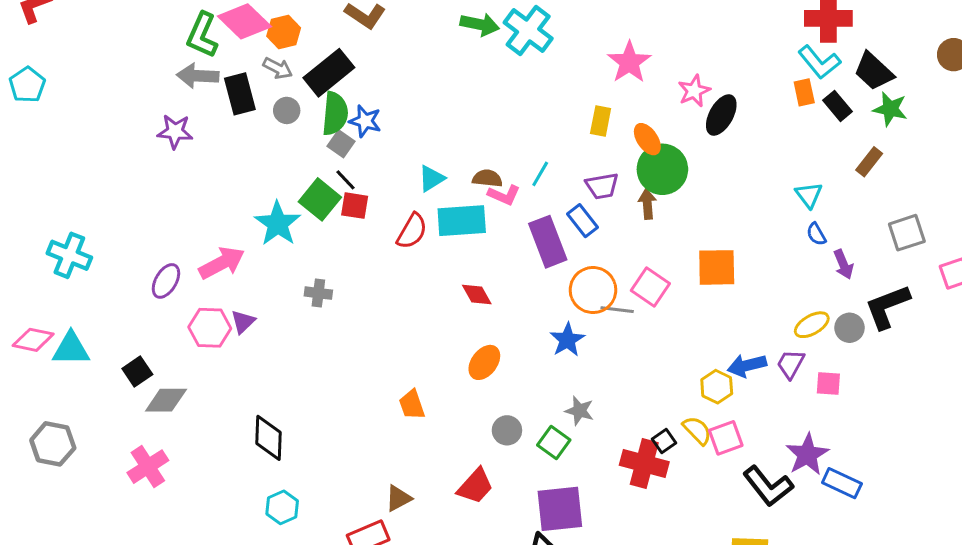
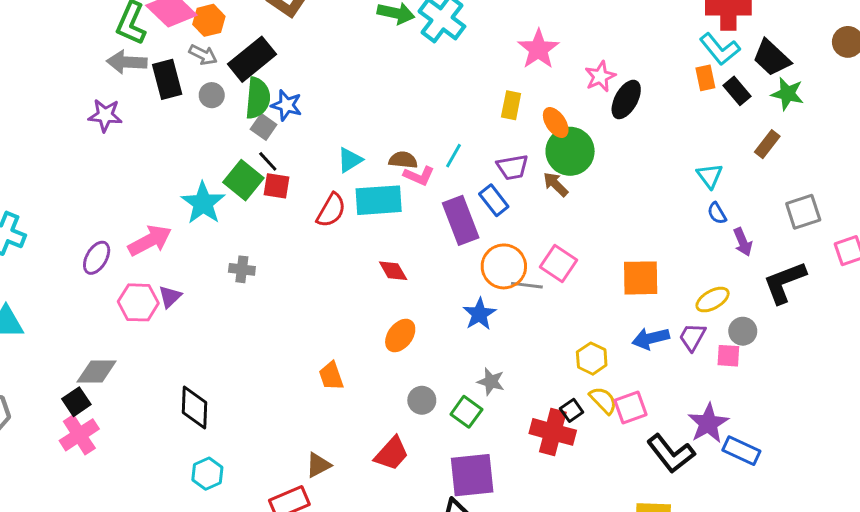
brown arrow: (647, 204) -> (556, 184), turned -40
orange square: (717, 267) -> (641, 278), moved
gray circle: (850, 328) -> (743, 331), moved
black square: (137, 371) -> (76, 402), moved
yellow hexagon: (717, 387) -> (592, 359), moved

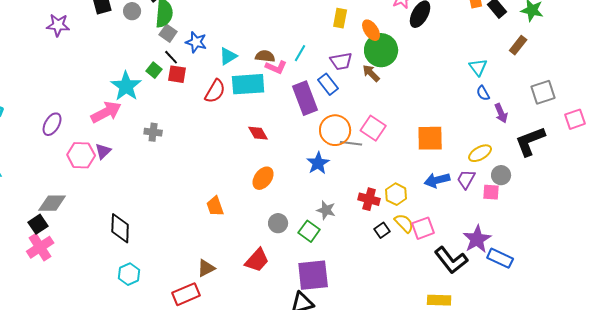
blue star: (287, 105) -> (196, 42), moved
green square: (243, 180) -> (154, 70), size x0.6
pink arrow: (150, 241) -> (106, 112), moved
red cross: (553, 432) -> (369, 199), moved, size x0.7

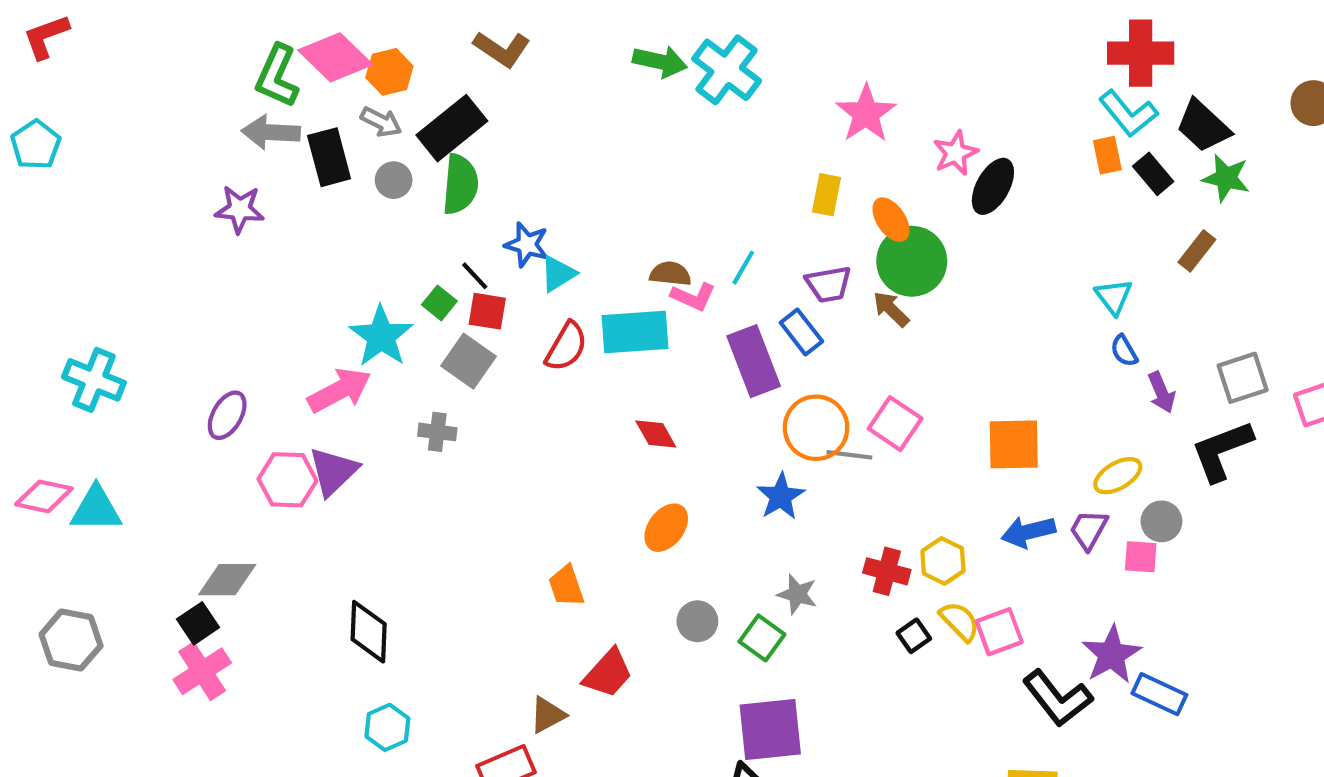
gray square: (168, 33) -> (469, 361), moved, size x1.4
cyan triangle: (228, 56) -> (558, 274), moved
gray square: (543, 92) -> (1243, 378), moved
purple triangle: (103, 151) -> (333, 471), size x1.5
red trapezoid: (257, 260) -> (608, 673), moved

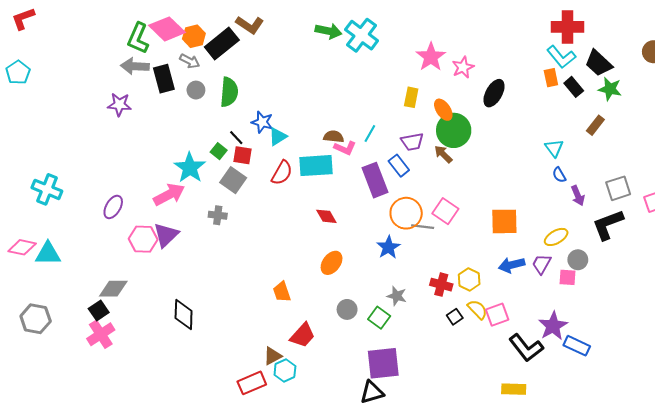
black rectangle: (452, 128) -> (222, 43), moved
pink star: (955, 153) -> (463, 67), moved
cyan hexagon: (387, 727) -> (285, 370), moved

